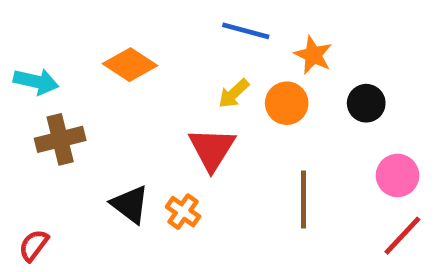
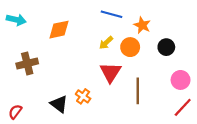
orange diamond: (130, 65) -> (59, 30), turned -45
cyan arrow: (36, 81) -> (16, 20), moved
red triangle: (212, 149) -> (110, 72), moved
black triangle: (130, 204) -> (59, 104), moved

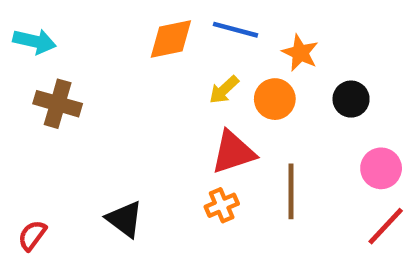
orange diamond: (59, 30) -> (171, 39), moved
brown cross: (27, 64) -> (58, 104), moved, turned 30
red triangle: (110, 72) -> (233, 152), turned 40
orange cross: (83, 96) -> (222, 205), moved, turned 32

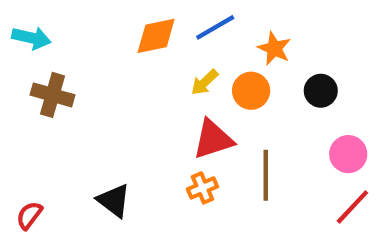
blue line: (236, 30) -> (215, 27), turned -45

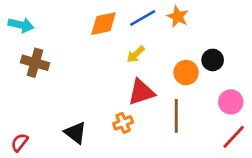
orange star: (274, 48) -> (178, 17), moved
orange circle: (251, 91) -> (186, 73), moved
orange cross: (202, 188) -> (123, 123), moved

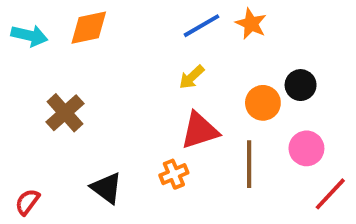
orange diamond: (103, 24) -> (89, 28), moved
brown cross: (35, 63) -> (65, 113), moved, turned 32
pink circle: (231, 102) -> (306, 148), moved

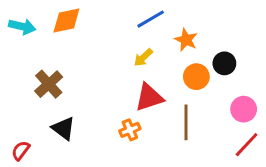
orange star: (251, 24) -> (186, 40), moved
pink circle: (306, 148) -> (244, 109), moved
black triangle: (107, 188) -> (63, 128), moved

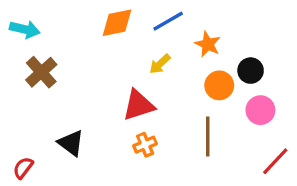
orange diamond: (66, 21) -> (117, 23), moved
brown cross: (49, 84) -> (41, 72), moved
red triangle: (149, 97) -> (138, 105), moved
pink circle: (244, 109) -> (260, 110), moved

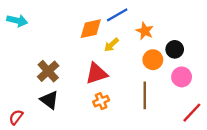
orange diamond: (117, 23) -> (91, 29), moved
brown cross: (41, 72) -> (48, 71), moved

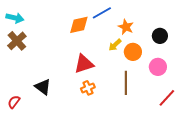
yellow arrow: (111, 45) -> (115, 45), moved
black circle: (175, 49) -> (160, 36), moved
brown cross: (48, 71) -> (17, 41), moved

